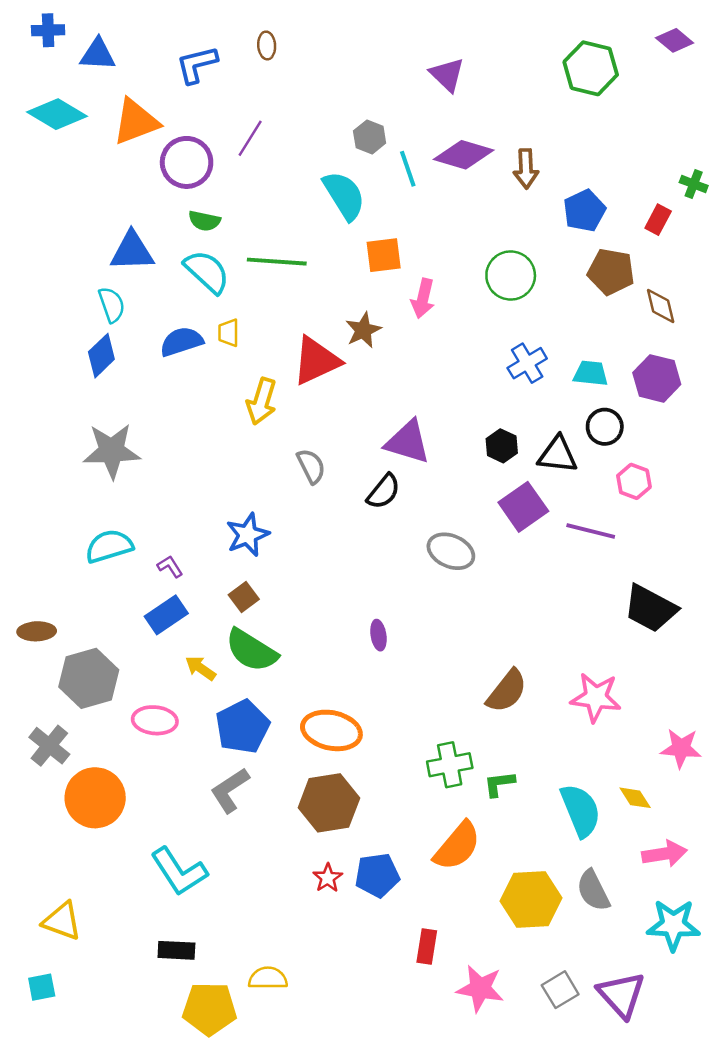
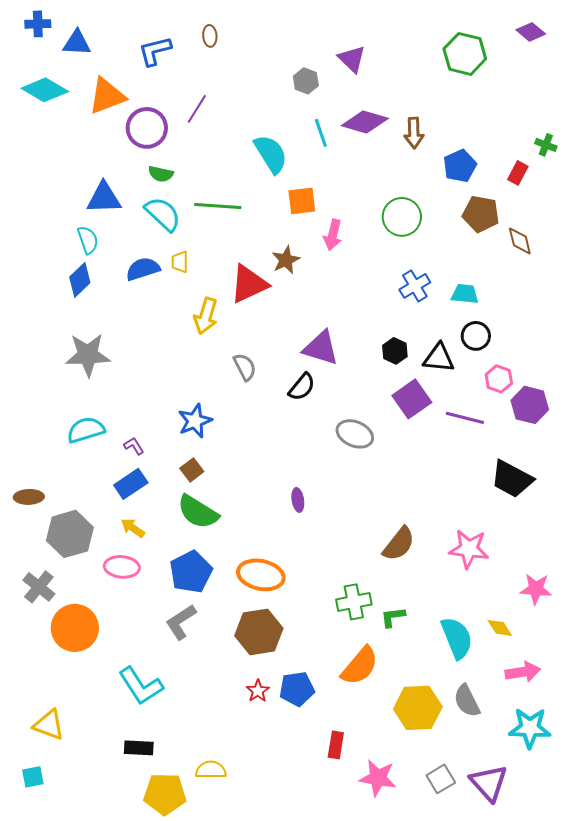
gray hexagon: (370, 137) -> (306, 81), moved
purple hexagon: (657, 378) -> (530, 405), moved
yellow arrow: (201, 668) -> (133, 528), moved

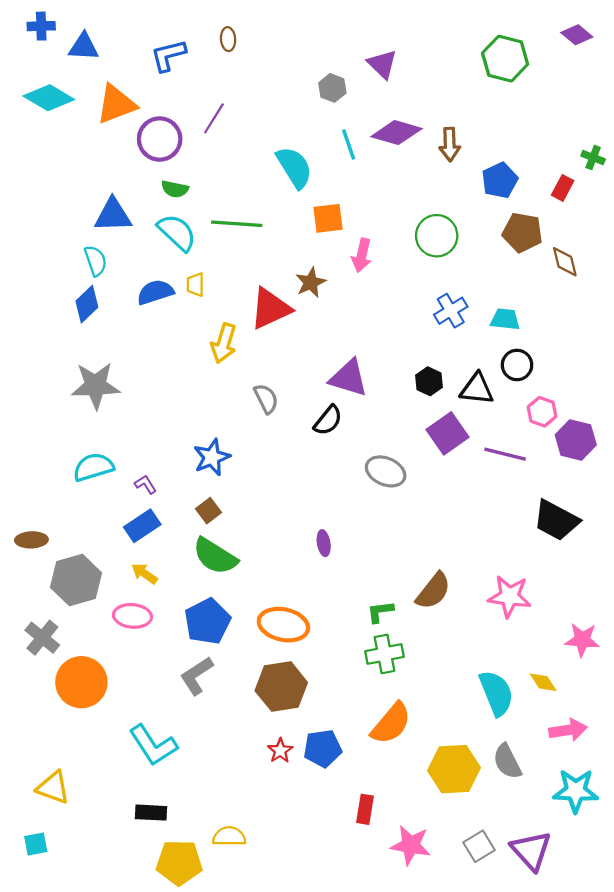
green L-shape: (393, 617) -> (380, 612), moved

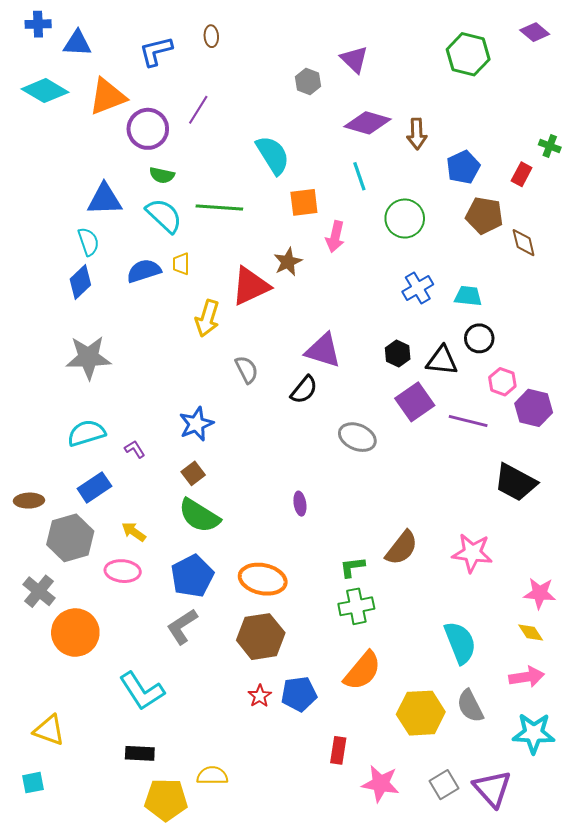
cyan line: (349, 144) -> (359, 176), moved
blue rectangle: (142, 526) -> (94, 487), moved
yellow diamond: (543, 682) -> (531, 633), moved

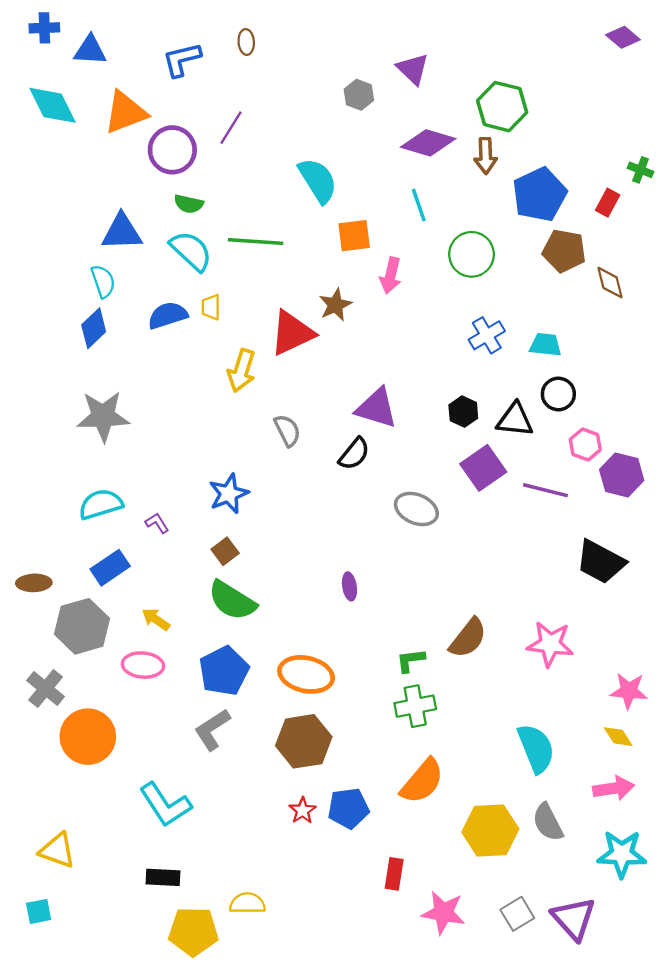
green hexagon: (468, 54) -> (502, 107), moved
cyan diamond: (45, 91) -> (53, 105), turned 33
blue pentagon: (463, 167) -> (540, 195), size x1.4

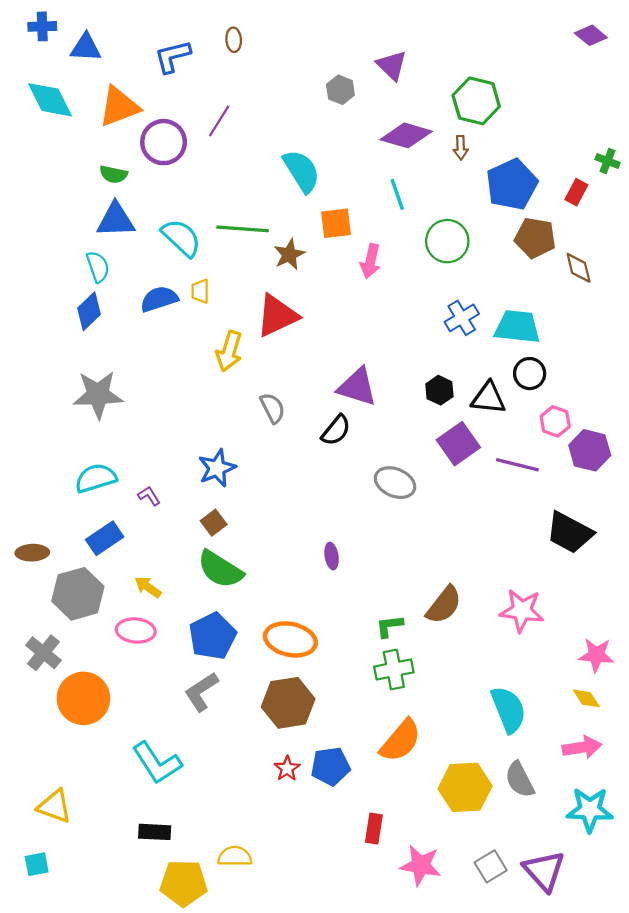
brown arrow: (486, 156) -> (461, 148), size x0.7
green semicircle: (189, 204) -> (113, 174), moved
brown star: (335, 305) -> (289, 254), moved
cyan trapezoid: (545, 345) -> (517, 327), size x1.5

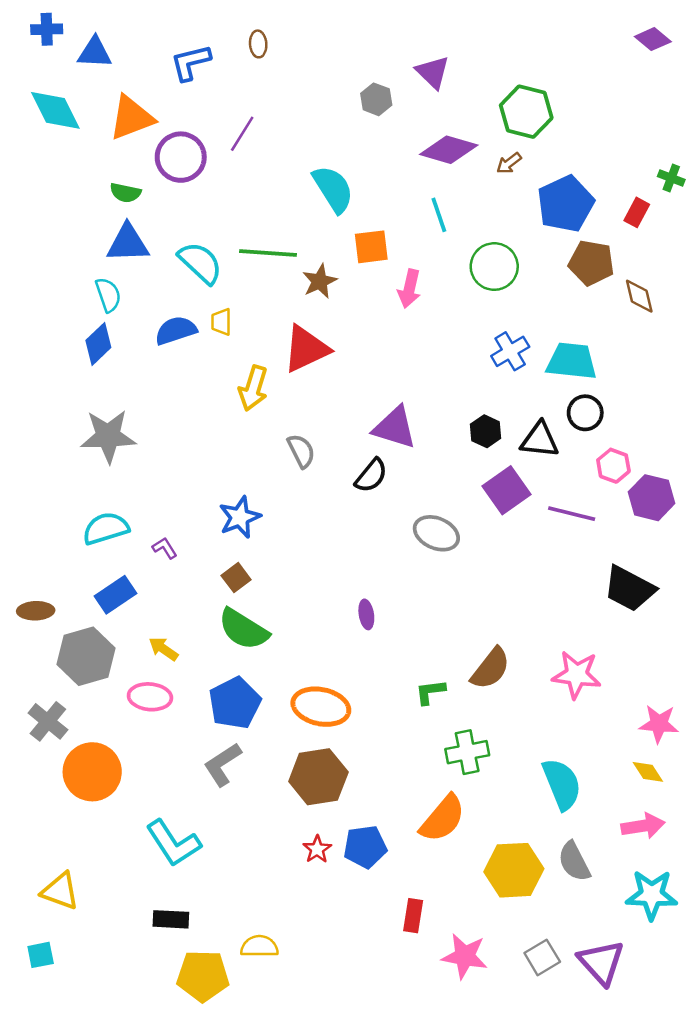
brown arrow: (461, 148) -> (509, 163), turned 55
green cross: (394, 669) -> (467, 752), moved

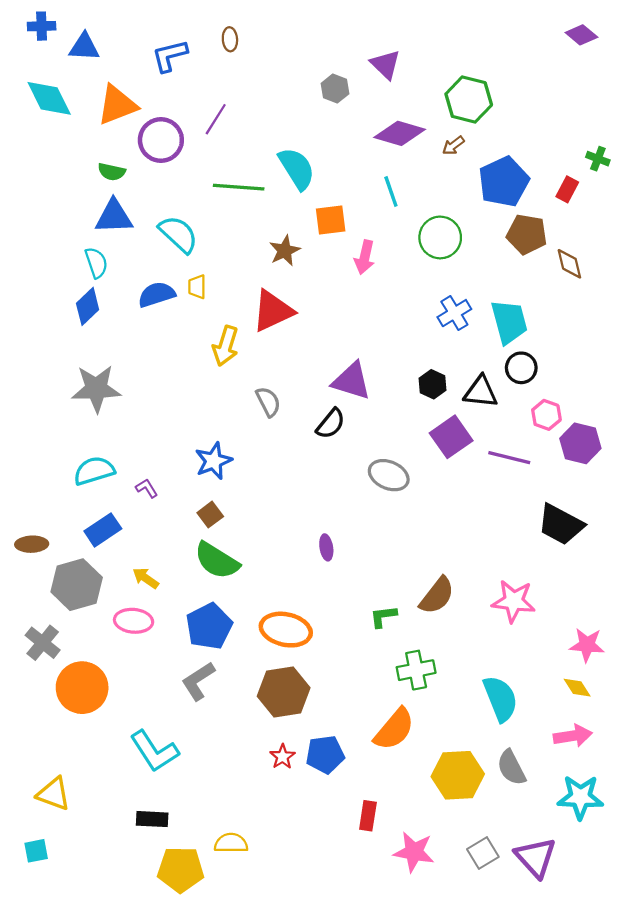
green line: (268, 253) -> (239, 187), moved
cyan trapezoid: (572, 361) -> (509, 322), turned 69

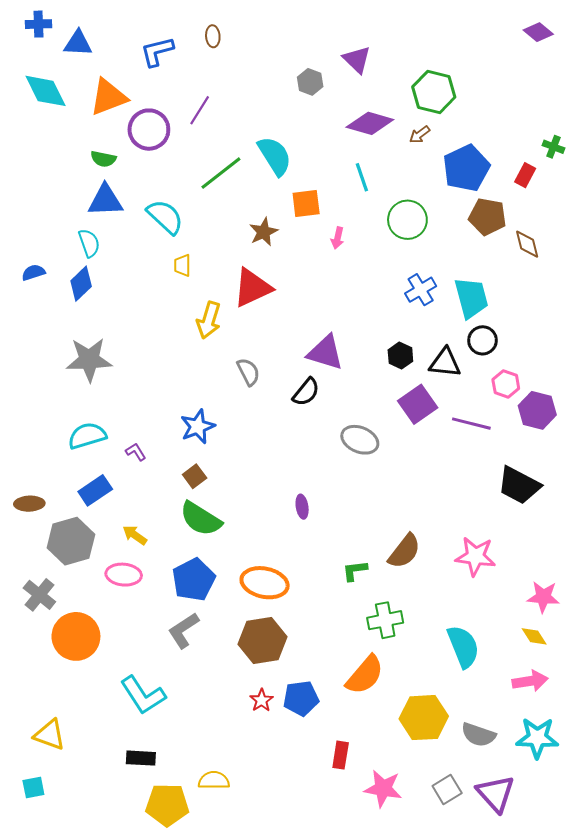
green line: (239, 187) -> (221, 173), turned -42
pink arrow: (365, 257) -> (338, 238), size x0.7
blue semicircle: (157, 294) -> (33, 272), moved, size x0.7
gray semicircle: (511, 768) -> (478, 735), moved, turned -44

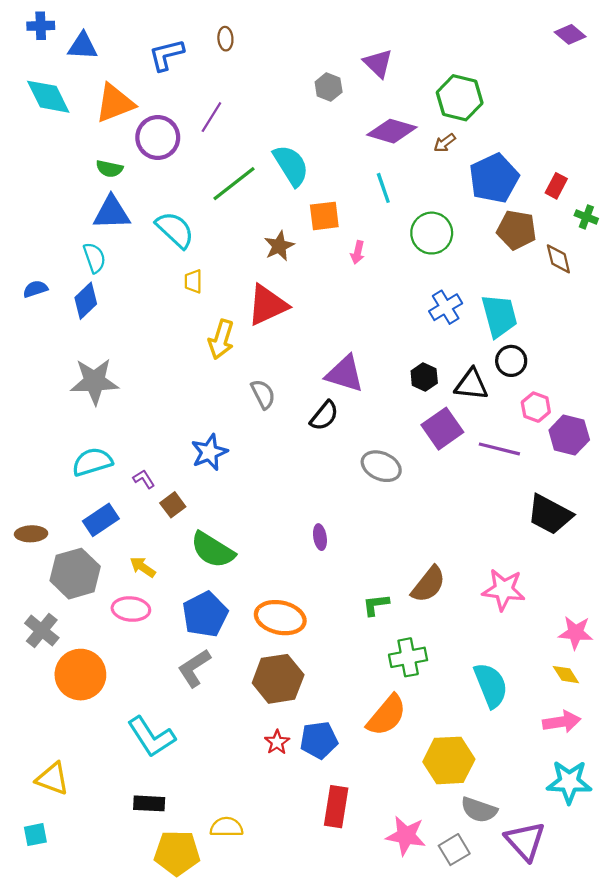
green cross: (553, 147) -> (586, 217), moved
brown square: (195, 476) -> (173, 505), moved
gray semicircle: (478, 735) -> (479, 810), moved
red rectangle: (341, 755) -> (336, 807), moved, size x1.4
gray square: (447, 790) -> (454, 850), moved

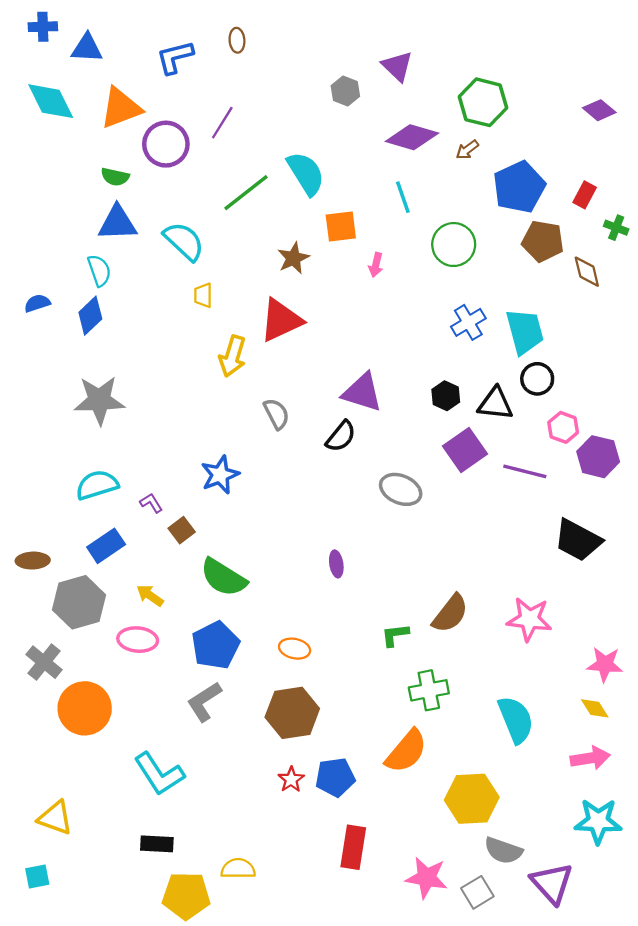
purple diamond: (570, 34) -> (599, 110), moved
orange ellipse: (280, 618) -> (295, 649), size x0.6

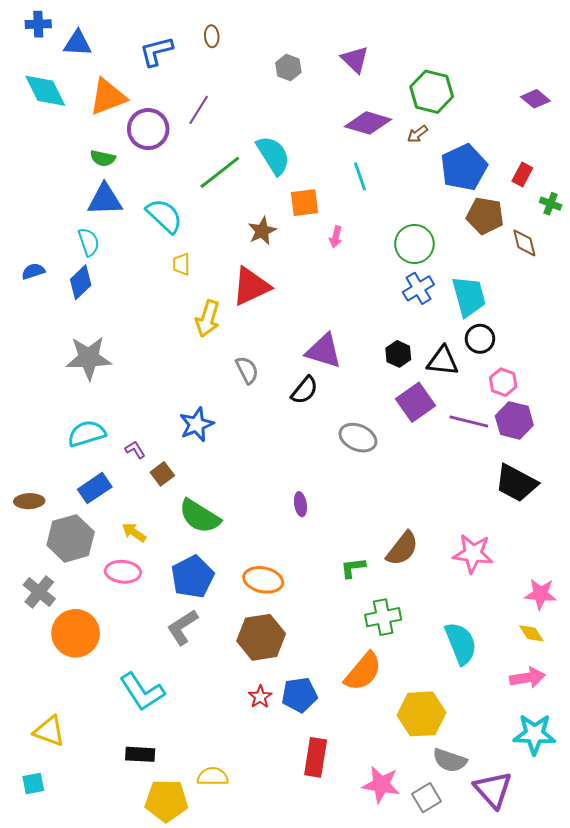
gray hexagon: (345, 91) -> (288, 67), moved
green circle: (454, 245) -> (414, 244), moved
purple hexagon: (598, 457) -> (514, 420), moved
orange ellipse: (295, 649) -> (263, 580), size x1.4

